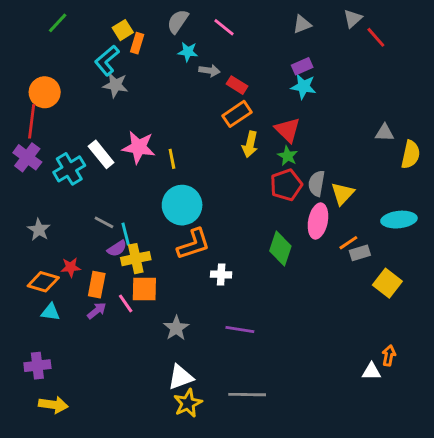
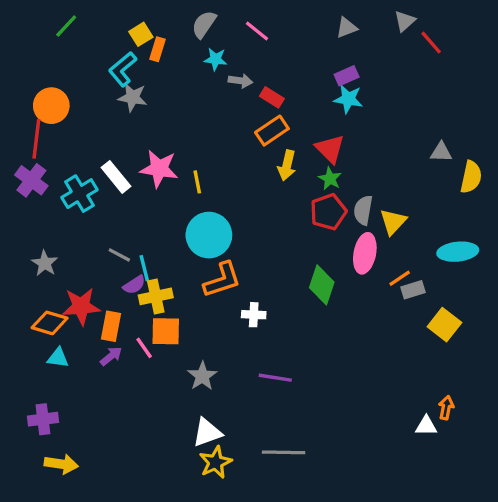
red star: (71, 267) -> (81, 306), size x1.6

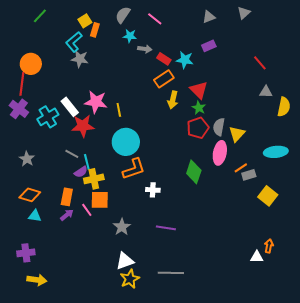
red line: (431, 43) -> (260, 63), moved
cyan star: (348, 99) -> (185, 60), moved
red star: (81, 306) -> (83, 126), moved

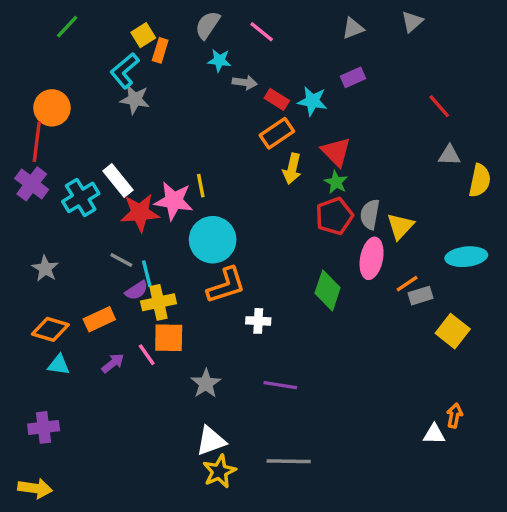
pink star: (96, 102) -> (174, 201), moved
orange rectangle: (67, 197) -> (99, 319), moved, turned 54
yellow arrow: (37, 280) -> (35, 488), moved

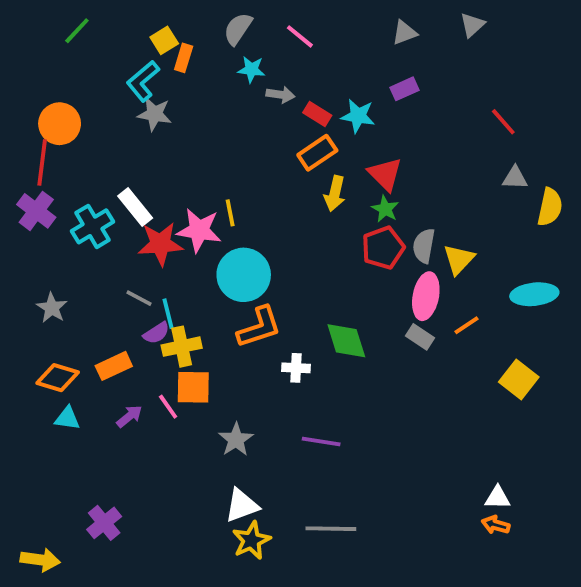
green diamond: (328, 290) -> (346, 341), moved, turned -36
gray rectangle: (421, 296) -> (420, 337), moved, turned 50
orange arrow: (454, 416) -> (496, 525), moved, turned -85
purple cross: (44, 427) -> (104, 523), moved, turned -32

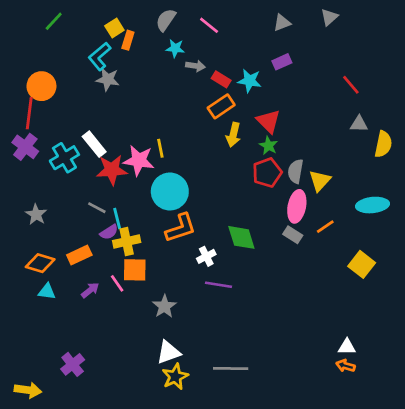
white cross: (296, 368) -> (206, 256), turned -30
purple line: (321, 442) -> (218, 285), moved

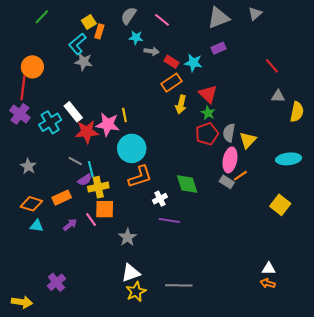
gray triangle: (282, 23) -> (218, 18), size x1.6
orange line: (325, 227) -> (240, 176), moved

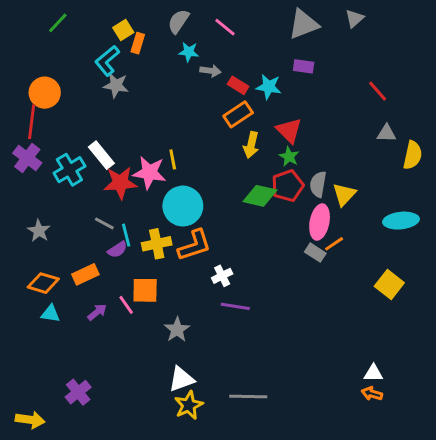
purple rectangle: (218, 48) -> (304, 66), turned 32
green diamond: (187, 184) -> (260, 196), moved, turned -60
yellow cross: (98, 187) -> (157, 244), moved

